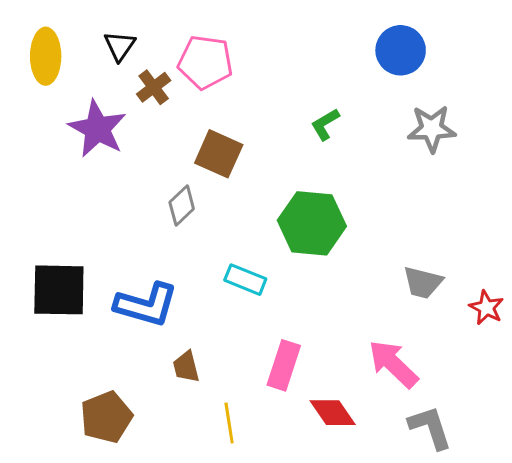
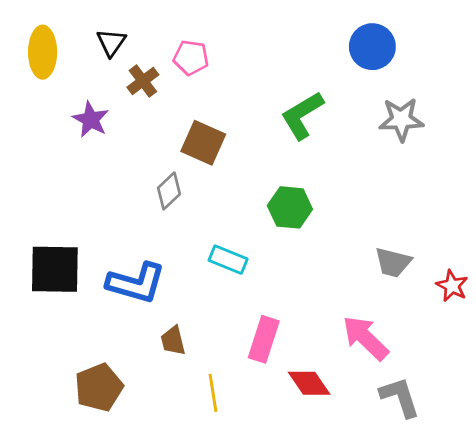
pink pentagon: (205, 62) -> (191, 58), size x0.7
green L-shape: (325, 124) -> (302, 115), size x1.6
purple star: (97, 129) -> (91, 119), size x0.7
green hexagon: (312, 223) -> (290, 207), size x0.7

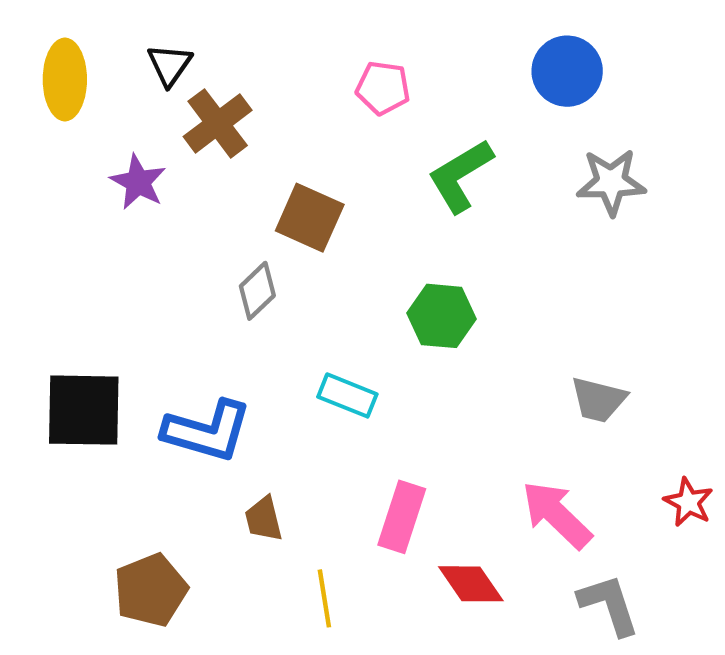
pink pentagon: (191, 58) -> (383, 88), moved
brown cross: (143, 81) -> (218, 123), size x1.4
red star: (452, 286) -> (688, 502), moved

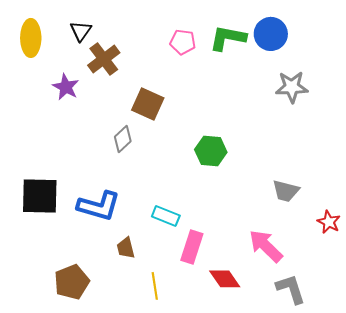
green L-shape: (460, 176) -> (228, 38), moved, turned 42
cyan rectangle: (347, 395) -> (166, 216), moved
red star: (688, 502) -> (329, 222), moved

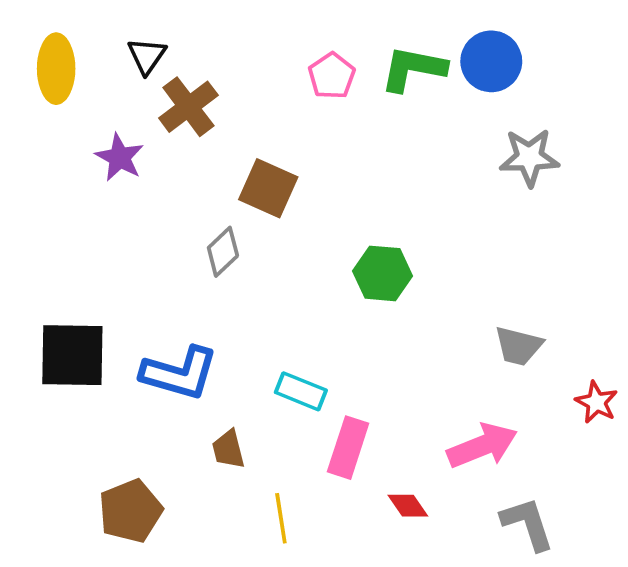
pink pentagon: (183, 42) -> (332, 76), turned 30
pink arrow: (266, 246) -> (482, 446), turned 114
red diamond: (225, 279) -> (408, 506), size x0.7

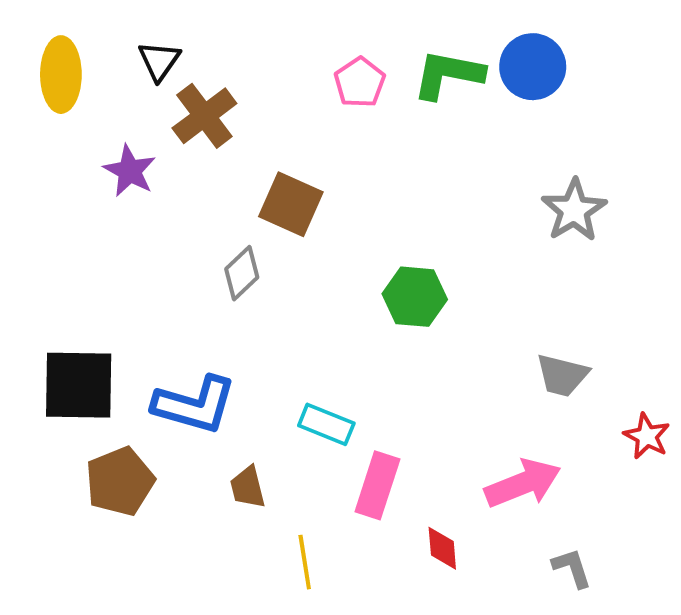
gray star: (529, 157) -> (574, 210), moved, turned -30
red diamond: (408, 506) -> (442, 548), turned 30
brown pentagon: (130, 511) -> (120, 481), moved
gray L-shape: (528, 524) -> (572, 568), size x0.7

